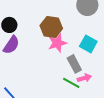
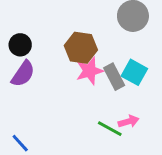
gray rectangle: (74, 64) -> (114, 77), moved

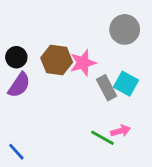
brown hexagon: (81, 48) -> (57, 60), moved
pink star: (90, 71) -> (83, 63), moved

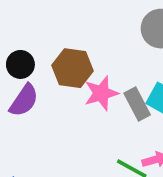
pink star: (83, 63) -> (101, 93), moved

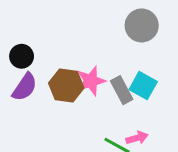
brown hexagon: (72, 68) -> (66, 86), moved

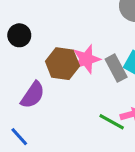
purple semicircle: (25, 87) -> (33, 95), moved

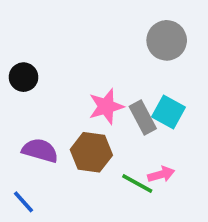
brown hexagon: (62, 64) -> (91, 152), moved
purple semicircle: (33, 95) -> (40, 150), turned -108

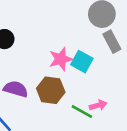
cyan square: (168, 112) -> (82, 62), moved
gray rectangle: (143, 117) -> (112, 42), moved

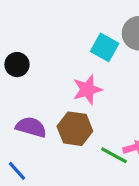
cyan square: (82, 62) -> (105, 47), moved

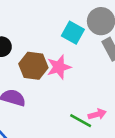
brown hexagon: (75, 129) -> (33, 66), moved

